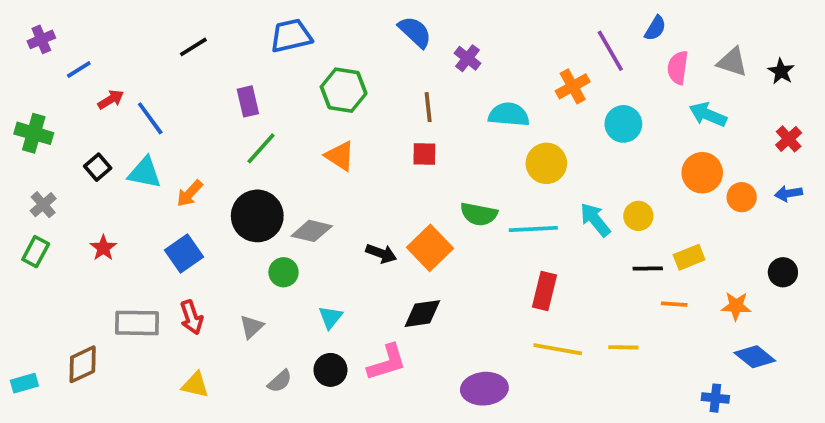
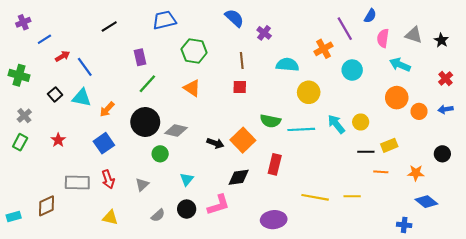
red rectangle: (544, 291) -> (275, 164), moved

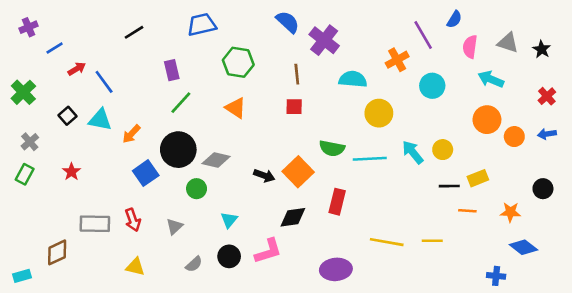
purple cross: (264, 33) -> (324, 40), size x1.6
green cross: (19, 75) -> (23, 92), turned 30
blue square: (104, 143) -> (146, 173), moved
cyan rectangle: (14, 216) -> (22, 276), moved

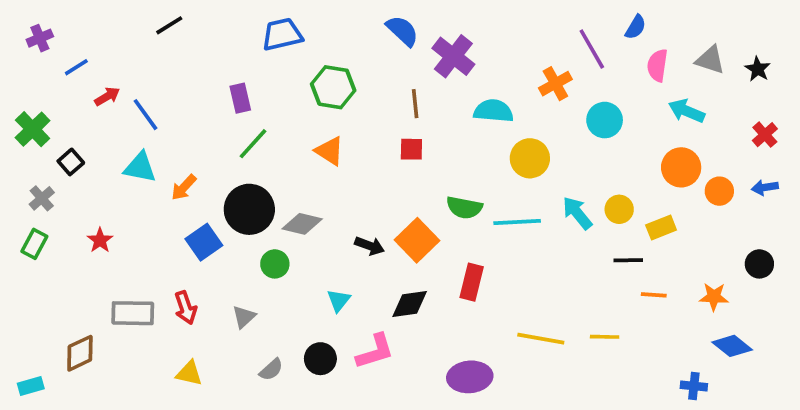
black line: (134, 32) -> (169, 25), moved
black square: (68, 116) -> (71, 162), moved
yellow rectangle: (478, 178) -> (661, 228), moved
cyan triangle: (229, 220) -> (339, 300), moved

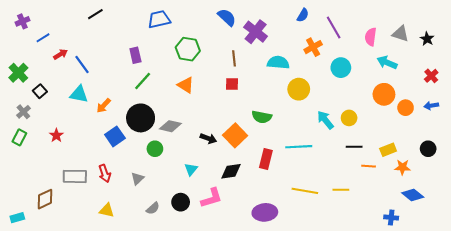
blue semicircle: (636, 27) -> (303, 15), moved
cyan line: (517, 222) -> (299, 147), moved
yellow rectangle: (661, 228) -> (388, 150), moved

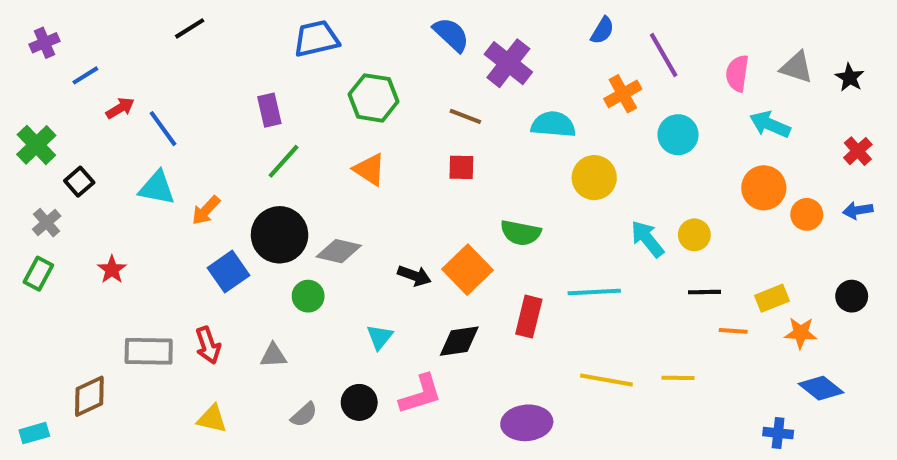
brown line: (234, 58) -> (465, 116), turned -63
gray triangle: (137, 179) -> (273, 355), turned 40

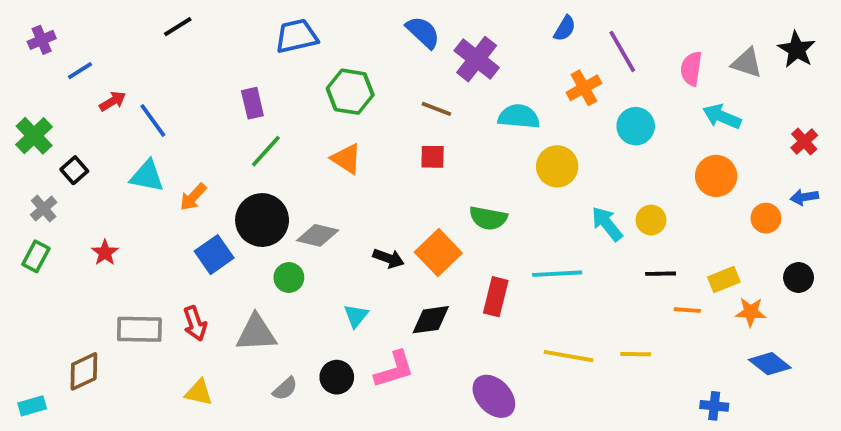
black star: (850, 77) -> (797, 49), moved, size x1.4
orange circle: (807, 214) -> (766, 218), moved
gray triangle: (273, 355) -> (256, 333), size x1.6
purple ellipse: (527, 423) -> (494, 396), turned 51
blue cross: (778, 433) -> (714, 406), moved

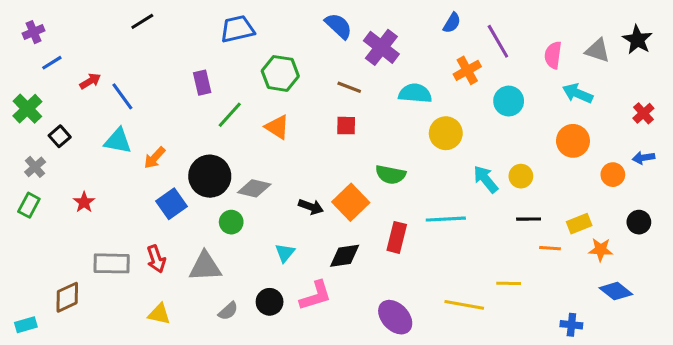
blue line: (80, 71) -> (52, 63), moved
green line: (266, 151) -> (230, 115), moved
yellow line: (569, 356) -> (464, 305), moved

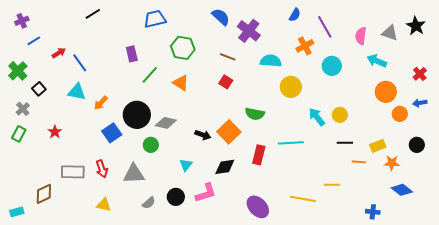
red square: (346, 126) -> (226, 82), turned 32
orange circle: (573, 141) -> (386, 92), moved

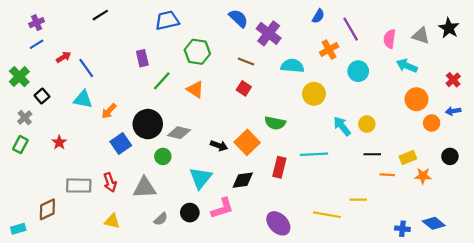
purple cross: (22, 21) -> (37, 23), moved
cyan triangle: (186, 165) -> (201, 178), size x1.6
blue diamond: (402, 190) -> (434, 223), moved

